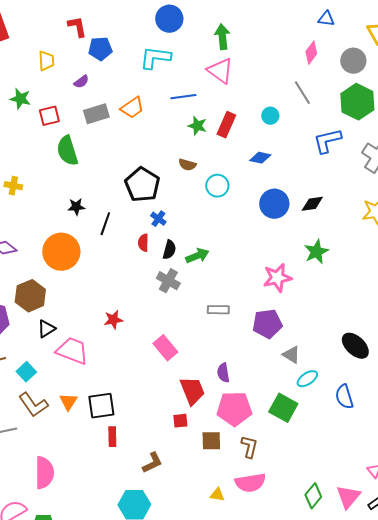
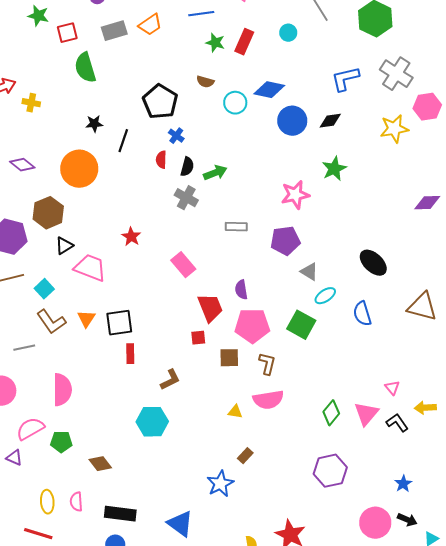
blue L-shape: (327, 141) -> (345, 79), moved
blue diamond: (260, 158) -> (269, 90), moved, size x1.4
red star: (113, 320) -> (131, 237), turned -30

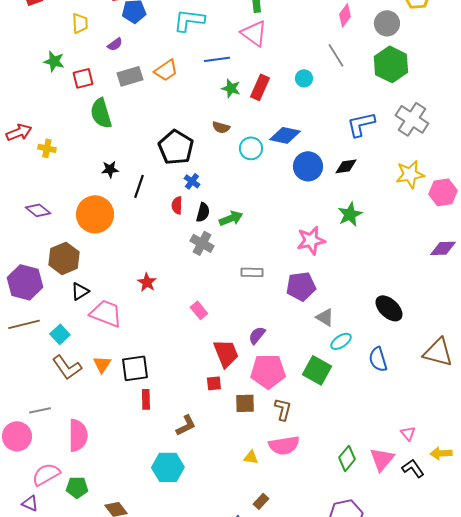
pink hexagon: (427, 107) -> (443, 192), moved
pink rectangle: (183, 265) -> (199, 310), size x0.7
purple semicircle: (241, 290) -> (257, 335), turned 48
gray line: (24, 348) -> (40, 410), moved

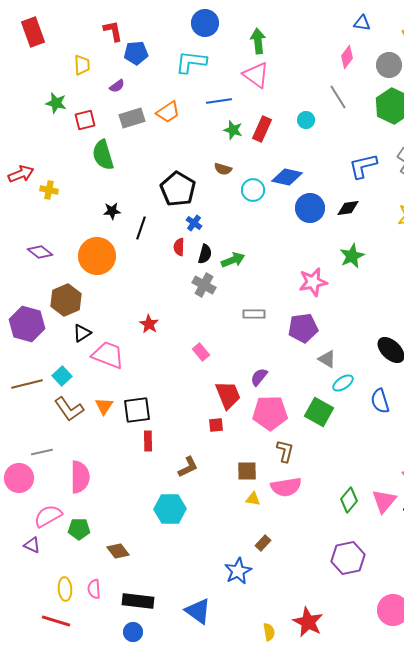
brown line: (24, 324) -> (27, 384), moved
brown square: (245, 403) -> (247, 471), moved

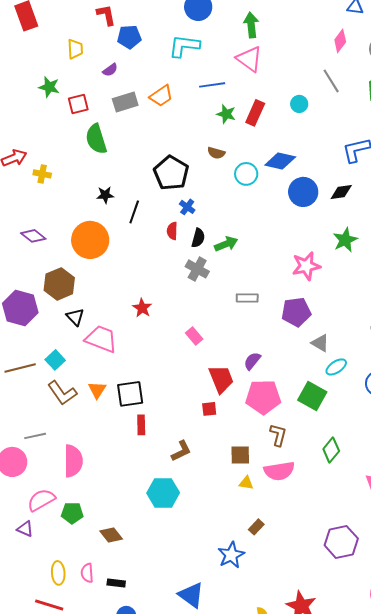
black triangle: (82, 333) -> (75, 317), turned -42
green diamond: (349, 500) -> (331, 450), moved
black rectangle: (138, 601) -> (116, 583), moved, size x0.6

